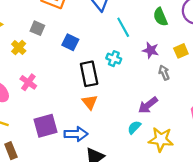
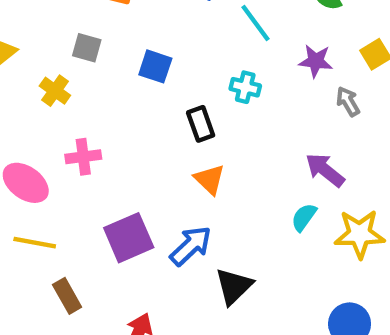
black rectangle: (89, 74) -> (201, 124), size x0.7
pink cross: (28, 82) -> (83, 157), turned -35
purple arrow: (148, 105) -> (325, 170), turned 84
blue arrow: (76, 134) -> (191, 246), turned -35

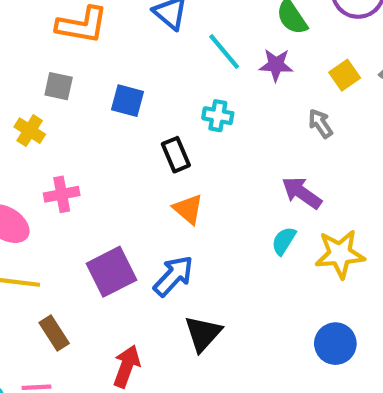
purple star: (316, 61) -> (276, 65), moved
black triangle: (234, 286) -> (203, 333), moved

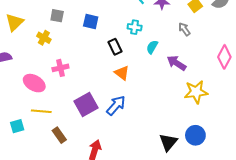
cyan semicircle: (284, 241) -> (152, 47), moved
black triangle: (203, 333) -> (168, 142), moved

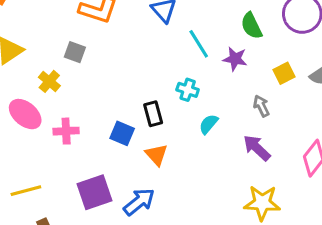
blue square: (91, 21) -> (122, 133), moved
purple arrow: (176, 63) -> (257, 148), moved
pink ellipse: (34, 83) -> (25, 114), moved
yellow line: (41, 111) -> (26, 191), turned -30

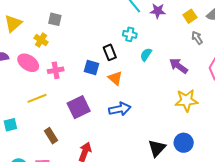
gray arrow: (261, 106) -> (197, 38), moved
yellow line: (26, 191) -> (37, 98), moved
blue arrow: (139, 202) -> (120, 109), moved, turned 35

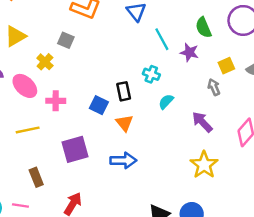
gray arrow: (197, 38) -> (214, 87), moved
yellow star: (186, 101) -> (204, 165), turned 30

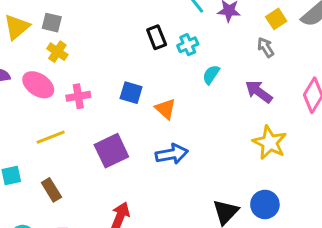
gray square: (66, 40) -> (52, 23), moved
cyan cross: (151, 74) -> (188, 45), turned -35
black rectangle: (124, 91) -> (157, 37), moved
brown rectangle: (36, 177) -> (51, 190), moved

